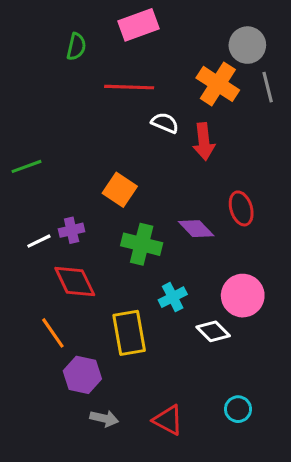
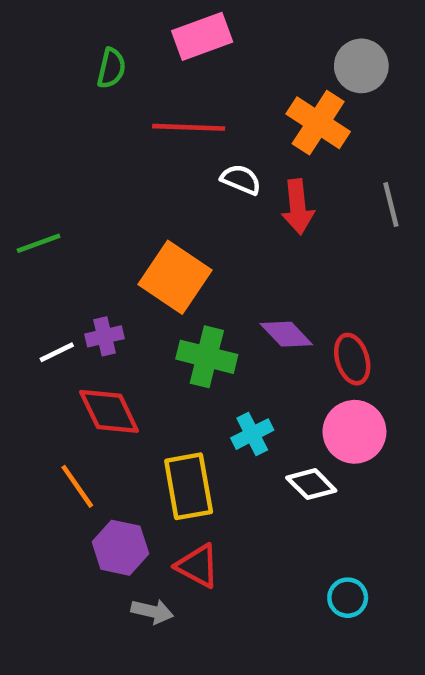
gray line: (268, 87) -> (391, 205), moved
orange square: (120, 190) -> (175, 277), size x1.4
red ellipse: (241, 208) -> (352, 359), moved
red triangle: (168, 420) -> (198, 566), moved

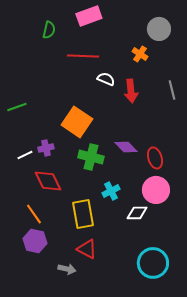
orange cross: (318, 123) -> (140, 54), size x0.6
white diamond: (311, 484) -> (137, 213), turned -45
purple hexagon: (120, 548) -> (35, 241), moved
cyan circle: (348, 598) -> (153, 263), size x1.8

